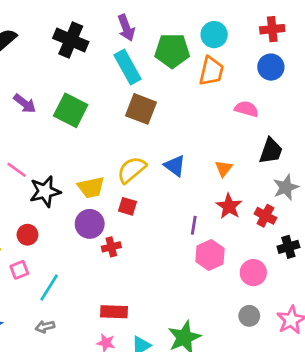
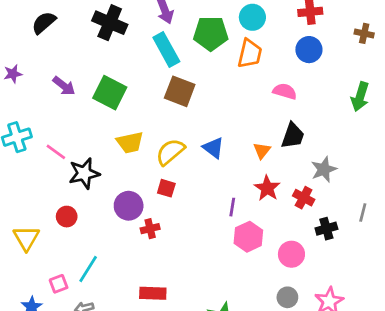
black trapezoid: (271, 151) -> (293, 136), moved
yellow trapezoid: (91, 187) -> (130, 142), moved
pink square: (19, 270) -> (59, 284), moved

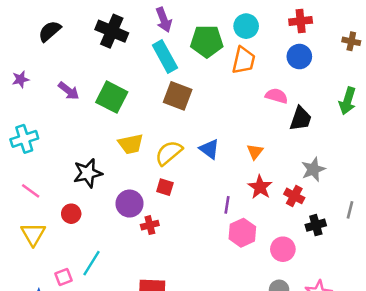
black trapezoid: (293, 136) -> (301, 119), moved
pink line: (56, 152) -> (31, 191), moved

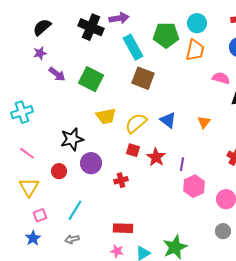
purple arrow: (164, 20) -> (119, 18), moved, turned -78
purple star: (20, 79) -> (40, 53), moved
red star: (260, 187) -> (156, 157), moved
purple circle: (129, 204) -> (91, 163), moved
pink square: (64, 277) -> (40, 215), moved

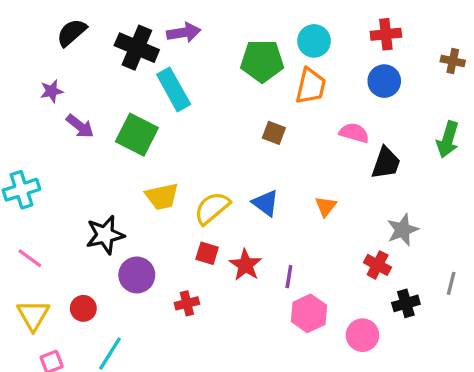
black semicircle: (42, 27) -> (72, 33), moved
cyan rectangle: (133, 47) -> (174, 89), moved
brown square: (143, 78) -> (274, 133), moved, size x0.6
red circle: (59, 171) -> (83, 308), moved

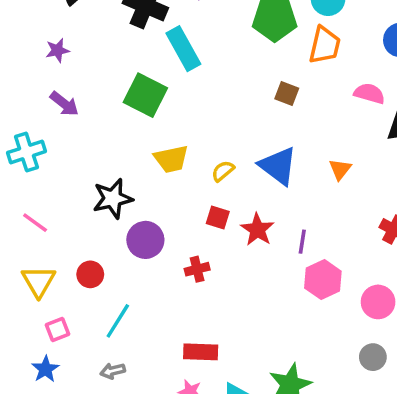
purple arrow: (80, 126) -> (64, 104), moved
blue triangle: (266, 203) -> (278, 166), size x1.4
yellow semicircle: (212, 208) -> (223, 171), size x0.6

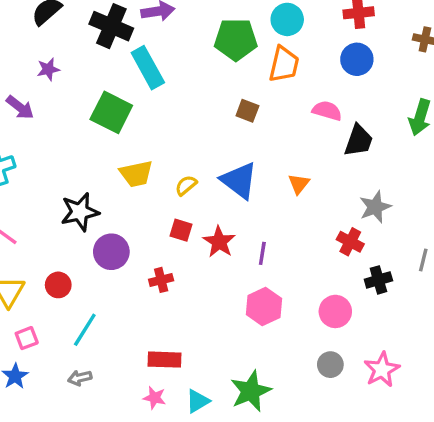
purple star: (58, 50) -> (48, 69), moved
purple arrow: (64, 104) -> (20, 107), moved
pink hexagon: (323, 280) -> (264, 307), moved

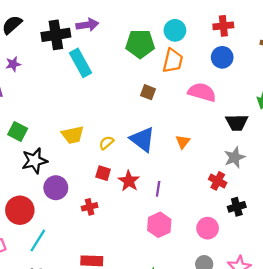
black cross: (111, 26) -> (56, 35), turned -32
pink semicircle: (327, 111) -> (202, 92), size x1.4
green square: (111, 112) -> (18, 132), moved, size x0.7
black trapezoid: (359, 141) -> (237, 123), moved, turned 70
red circle: (58, 285) -> (20, 210), size x1.6

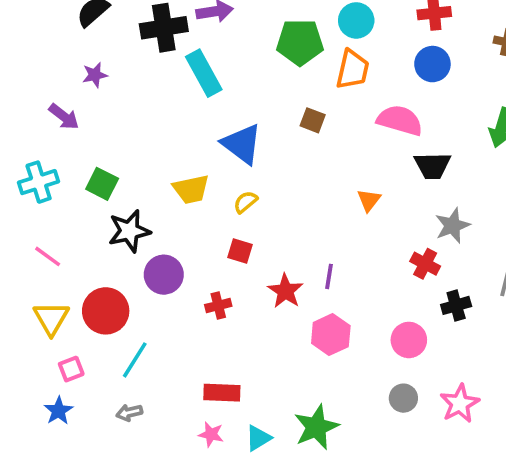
black trapezoid: (237, 123) -> (432, 166), moved
blue triangle: (142, 139) -> (242, 144), moved
red star: (129, 181) -> (285, 291), moved

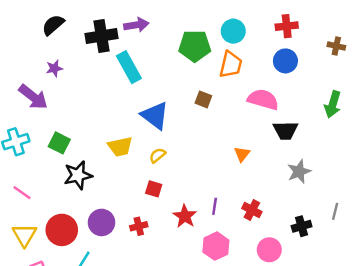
purple arrow: (64, 117) -> (33, 97), size x1.4
red cross: (425, 264) -> (252, 210), moved
purple circle: (164, 275) -> (102, 222), moved

